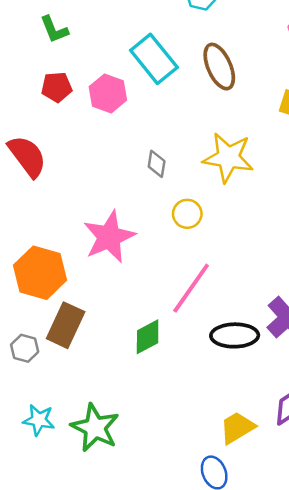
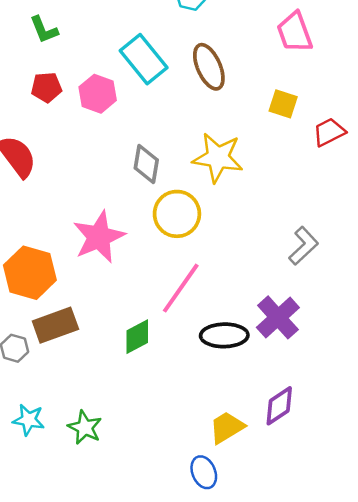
gray diamond: (157, 164) -> (146, 164), size x1.4
yellow circle: (187, 214) -> (177, 214), size x1.6
brown rectangle: (66, 325) -> (55, 325), turned 45
green star: (95, 428) -> (85, 427), size x0.7

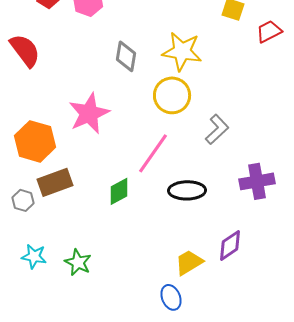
yellow circle: (177, 214) -> (172, 95), moved
gray L-shape: (304, 246) -> (217, 129), moved
purple cross: (278, 317) -> (257, 181), moved, turned 32

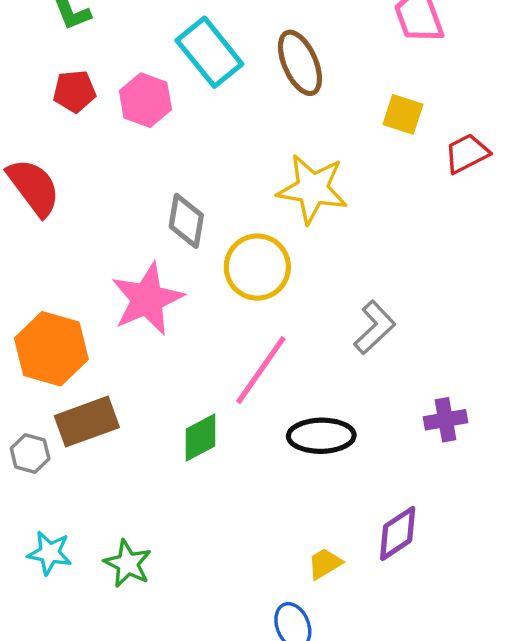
gray diamond: (126, 56) -> (186, 221), moved
yellow circle: (172, 95) -> (257, 267), moved
purple cross: (257, 181) -> (446, 420), size x0.7
yellow trapezoid: (189, 262) -> (325, 564), size x0.7

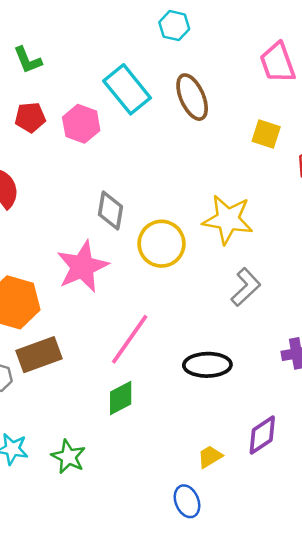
yellow star: (312, 189) -> (228, 219), moved
pink line: (261, 370) -> (130, 339), moved
green diamond: (201, 438) -> (121, 398), moved

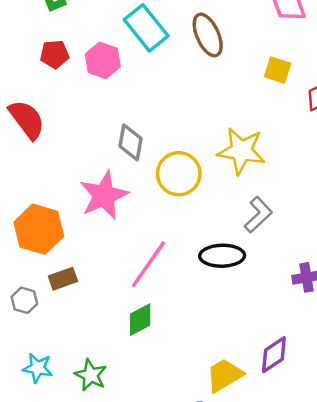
brown rectangle: (39, 355) -> (63, 279), size x0.7
black ellipse: (207, 365) -> (222, 256), moved
yellow trapezoid: (210, 457) -> (225, 375), size x1.6

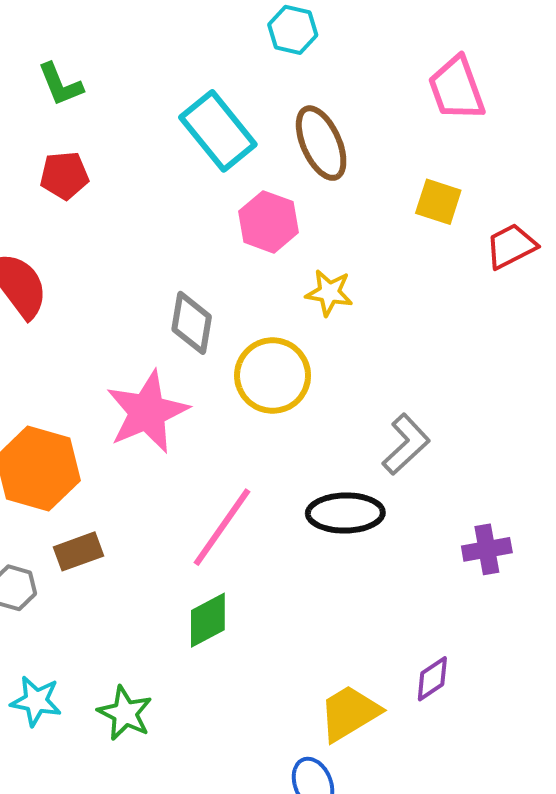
pink hexagon: (103, 60) -> (269, 222), moved
yellow star: (241, 151) -> (329, 293), moved, size x0.6
purple diamond: (274, 355) -> (432, 679), size x0.7

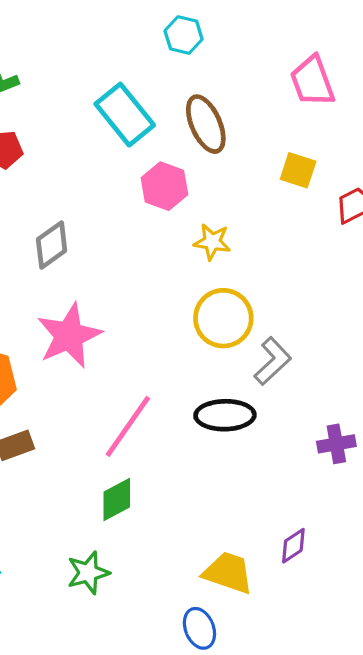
gray diamond: (192, 323) -> (52, 245), moved, turned 45
yellow circle: (273, 376) -> (223, 318), moved
green star: (125, 713) -> (88, 573), moved, turned 30
yellow trapezoid: (349, 713) -> (228, 573), turned 50

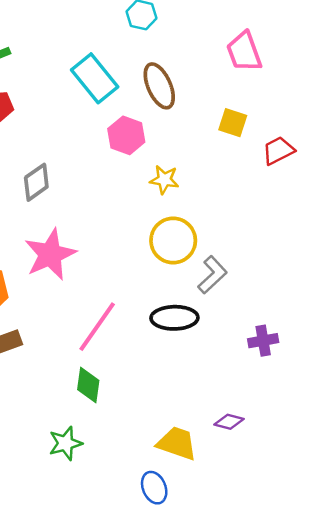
green diamond: (117, 500) -> (88, 385), turned -54
purple diamond: (293, 546) -> (229, 422), turned 48

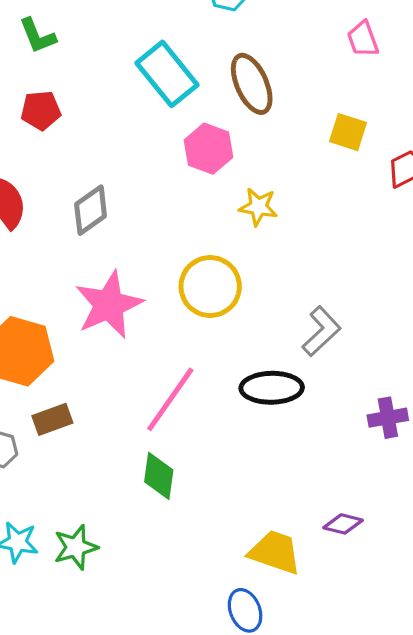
pink trapezoid: (244, 52) -> (363, 39), size x0.7
yellow circle: (173, 241) -> (210, 286), moved
green star: (65, 443) -> (76, 547), moved

